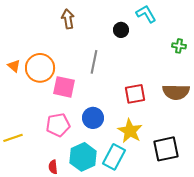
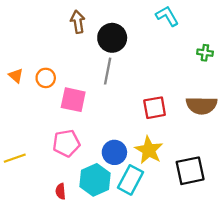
black circle: (121, 30) -> (112, 38), moved, size x1.6
orange circle: (40, 68) -> (46, 78), size x0.6
blue circle: (93, 118) -> (114, 152), moved

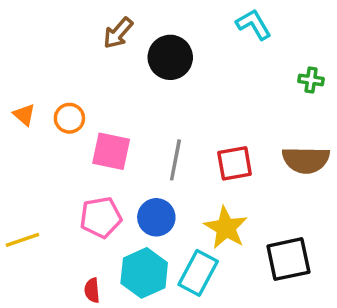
brown arrow: (78, 22) -> (118, 33), turned -130
gray line: (108, 71) -> (175, 160), moved
blue circle: (114, 152) -> (156, 217), moved

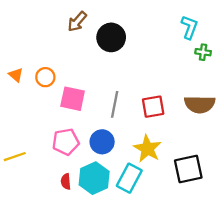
cyan L-shape: (254, 24) -> (189, 27), moved, turned 50
red semicircle: (92, 290) -> (66, 182), moved

